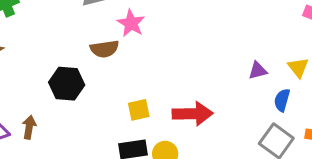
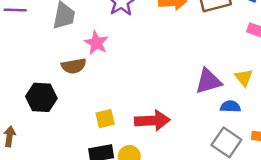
purple triangle: (258, 71) -> (208, 81), size x1.6
blue semicircle: (282, 100) -> (230, 106), turned 78

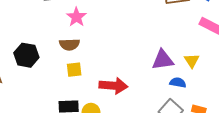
brown semicircle: (74, 66) -> (69, 45), moved
yellow square: (105, 119) -> (74, 70), moved

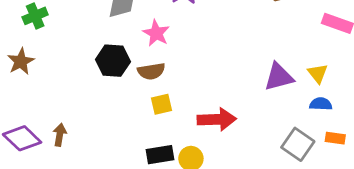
black hexagon: (26, 55) -> (113, 61), moved
blue semicircle: (178, 83) -> (321, 104), moved

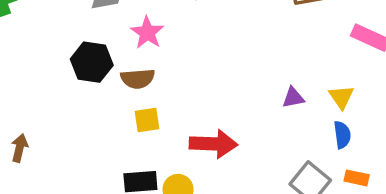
purple triangle: (279, 77) -> (293, 98), size x0.6
blue semicircle: (321, 104) -> (342, 135), turned 75

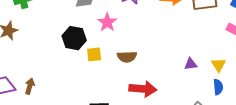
brown semicircle: (138, 79) -> (127, 57), moved
yellow square: (147, 120) -> (94, 54), moved

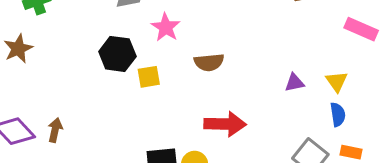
brown semicircle: (127, 57) -> (209, 62), moved

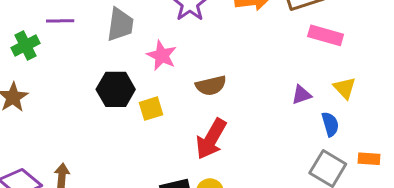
pink rectangle: (361, 29) -> (326, 35), moved
blue semicircle: (338, 115) -> (330, 124), moved
red arrow: (225, 124) -> (211, 139), moved, turned 126

